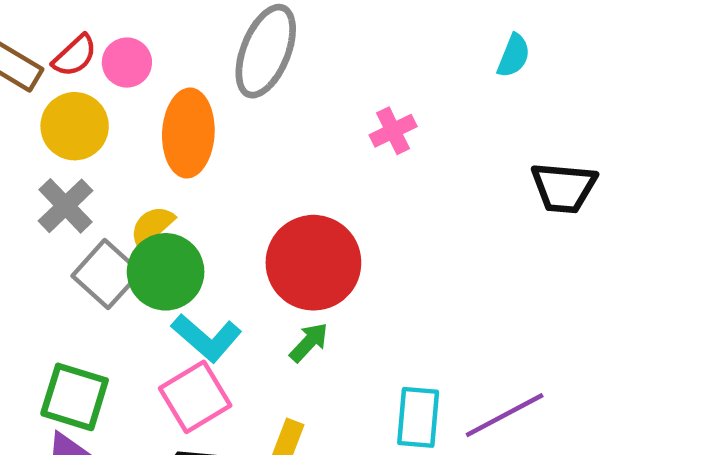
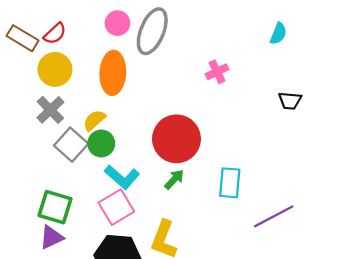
pink circle: (127, 63) -> (117, 23), moved
black trapezoid: (564, 188) -> (290, 101), moved, size x0.7
green circle: (166, 272) -> (101, 143), size x0.7
cyan rectangle: (418, 417) -> (230, 183), moved

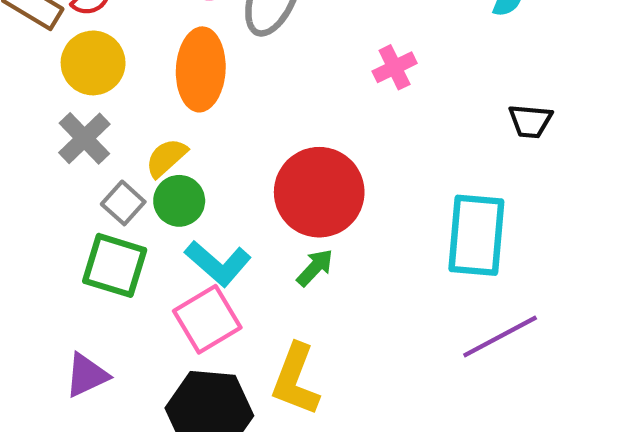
gray square: (71, 145) -> (123, 203), size x0.7
cyan rectangle: (230, 183) -> (476, 235), moved, size x1.4
green square: (55, 207) -> (115, 265), moved

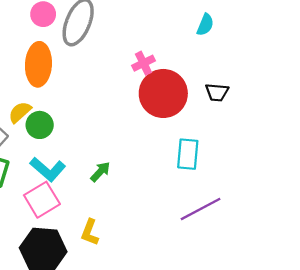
red circle: (319, 192) -> (163, 93), moved
green circle: (179, 201) -> (40, 125), moved
cyan rectangle: (476, 235) -> (188, 154), size x0.7
yellow L-shape: (296, 380) -> (90, 232), size x0.7

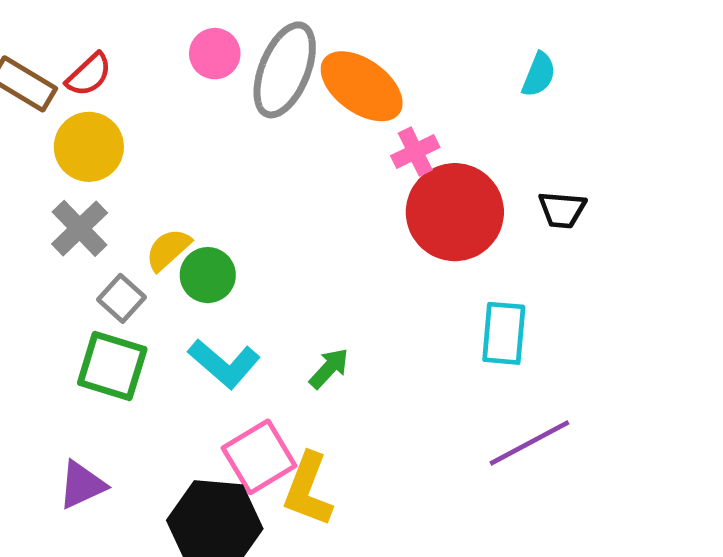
orange ellipse: (38, 64) -> (362, 86), moved, turned -57
pink square: (42, 200) -> (259, 457), moved
yellow L-shape: (90, 232) -> (308, 490), size x1.4

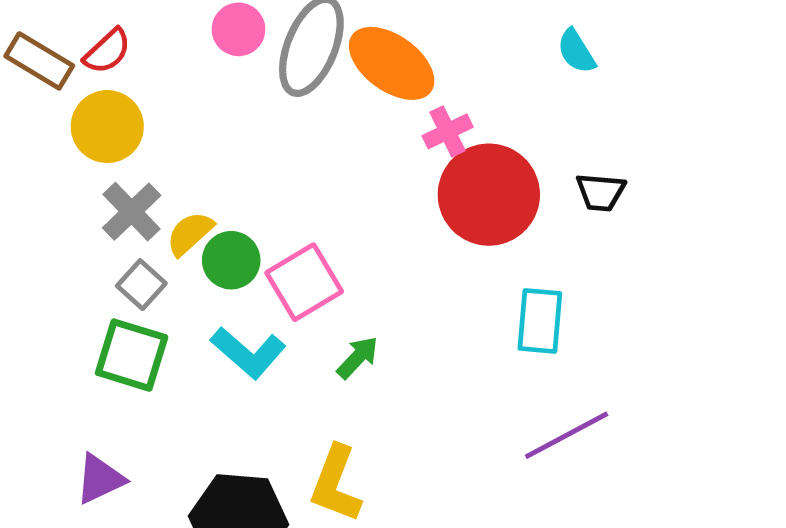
cyan semicircle: (539, 75) -> (576, 51), turned 126
gray cross: (80, 228) -> (132, 212), moved
pink square: (259, 457) -> (304, 282), moved

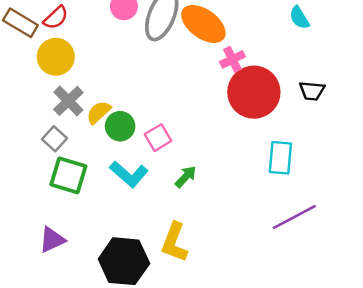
pink square: (304, 282) -> (158, 138), size x0.7
gray square: (141, 285) -> (55, 139), moved

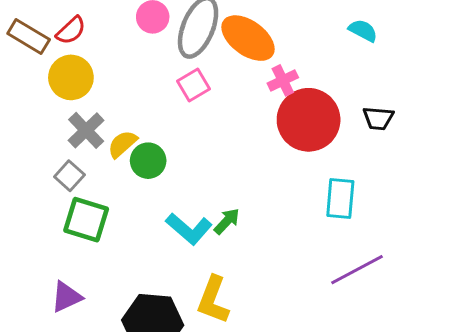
cyan semicircle: (299, 18) -> (363, 31), turned 150
pink square: (158, 138) -> (194, 85), moved
cyan L-shape: (129, 174) -> (189, 229), moved

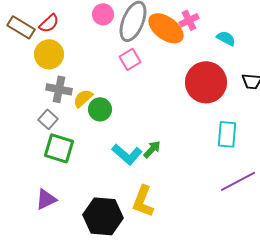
cyan semicircle: (363, 31) -> (226, 38), moved
pink cross: (283, 80) -> (189, 20), moved
gray cross: (86, 130) -> (59, 89), turned -35

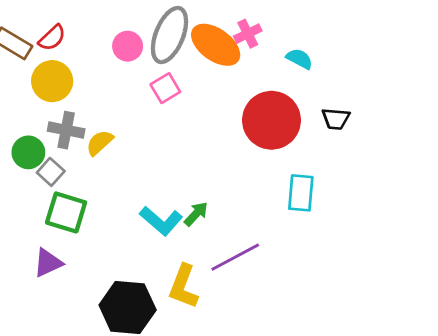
pink circle: (103, 14) -> (128, 46), moved
green circle: (100, 109) -> (28, 152), moved
purple line: (238, 181) -> (235, 257), moved
purple triangle: (46, 199) -> (48, 263), moved

